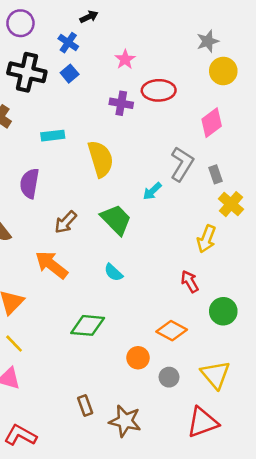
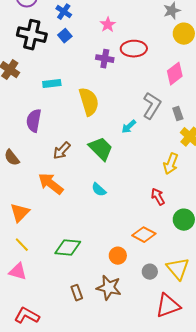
green diamond: (88, 325) -> (68, 248), moved
gray circle: (169, 377) -> (150, 272), moved
brown star: (125, 421) -> (109, 288), moved

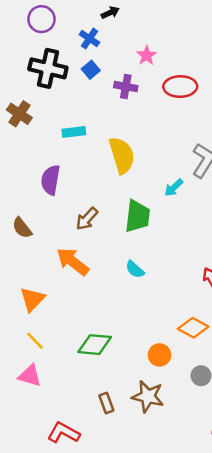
purple cross: (105, 59) -> (126, 87), moved
green trapezoid: (101, 149) -> (137, 216), turned 52
red L-shape: (27, 316) -> (64, 433), moved

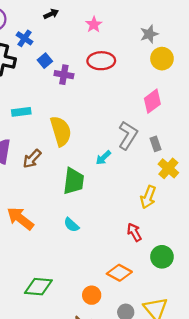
blue cross: (89, 39) -> (25, 38), moved
pink star: (147, 55) -> (94, 25), moved
blue square: (91, 70) -> (45, 61), moved
red ellipse: (180, 87) -> (101, 61), moved
brown arrow: (87, 219) -> (32, 159), moved

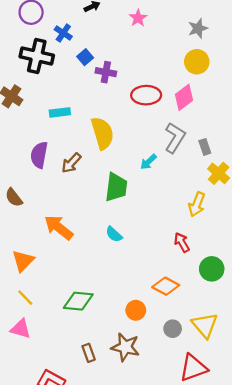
yellow circle: (162, 59) -> (197, 62), moved
red ellipse: (101, 61) -> (146, 95), moved
pink diamond: (152, 101) -> (184, 97), moved

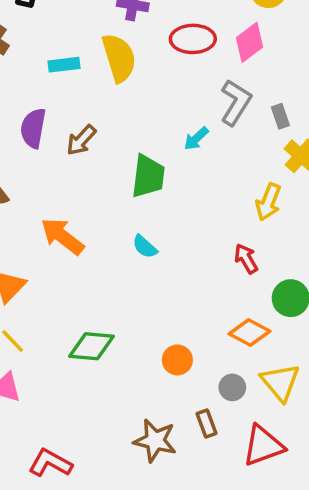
yellow semicircle: (102, 133) -> (119, 58), moved
orange diamond: (166, 286) -> (249, 332), moved
brown star: (125, 347) -> (155, 441), moved
brown rectangle: (89, 353) -> (207, 423), moved

